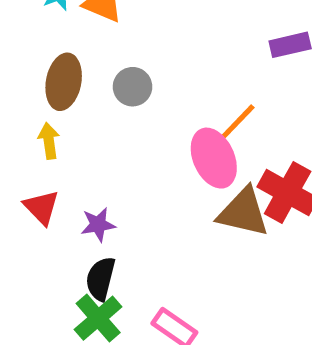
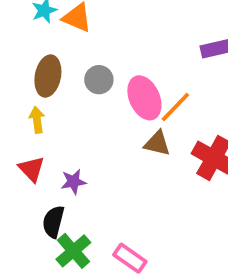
pink ellipse: (214, 158) -> (144, 98), moved
brown triangle: (243, 212) -> (157, 143), moved, size x0.7
black semicircle: (101, 279) -> (53, 222), moved

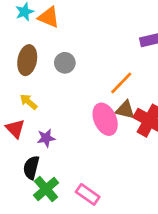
pink ellipse: (144, 98) -> (105, 119), moved
yellow arrow: (37, 120) -> (29, 102), moved, turned -42
brown triangle: (157, 143) -> (125, 110), moved

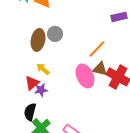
brown ellipse: (27, 60) -> (38, 40), moved
yellow arrow: (29, 102) -> (43, 69), moved
red triangle: (15, 129) -> (32, 83), moved, turned 35

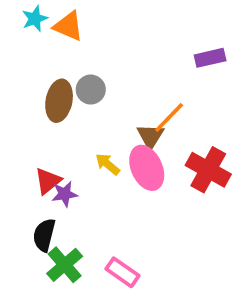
yellow arrow: (43, 69) -> (108, 164), moved
brown triangle: (100, 69) -> (150, 136), moved, turned 49

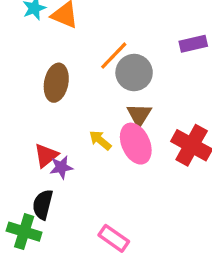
gray circle: (91, 90) -> (134, 73), moved, size x1.4
orange line: (169, 118) -> (114, 56), moved
green cross: (65, 265) -> (24, 232), moved, turned -32

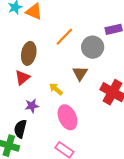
gray circle: (134, 73) -> (93, 47), moved
pink ellipse: (136, 144) -> (67, 117), moved
red triangle: (46, 155) -> (22, 77), moved

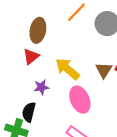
brown triangle: (80, 73) -> (104, 70), moved
yellow arrow: (56, 89) -> (67, 69), size x1.6

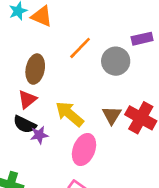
pink ellipse: (80, 100) -> (84, 150), turned 45
black semicircle: (29, 112) -> (25, 124), moved, turned -78

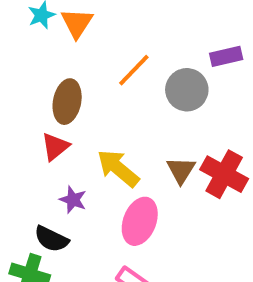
orange triangle: (42, 16) -> (77, 23), turned 40
black semicircle: (25, 124) -> (51, 239), moved
purple star: (39, 135) -> (73, 200), turned 30

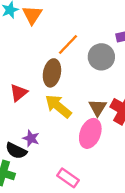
brown ellipse: (67, 102) -> (52, 73), moved
purple star: (73, 200) -> (31, 138), moved
pink ellipse: (140, 221) -> (90, 133), moved

